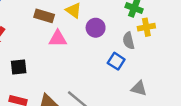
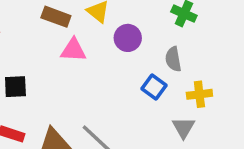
yellow cross: (146, 27) -> (199, 94), moved
gray triangle: (139, 88) -> (184, 128), turned 42

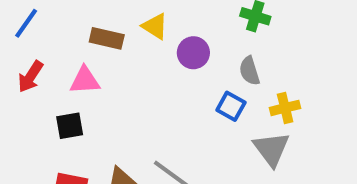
pink triangle: (73, 50) -> (85, 80), moved
gray triangle: (184, 128) -> (271, 149), size x1.4

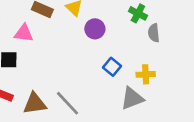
gray semicircle: (249, 71) -> (154, 33), moved
gray triangle: (271, 149) -> (132, 98), turned 35

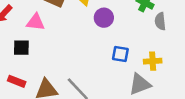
blue square: (112, 67) -> (120, 54), turned -30

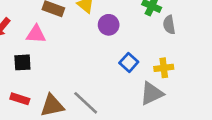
blue square: (120, 54) -> (129, 62), turned 36

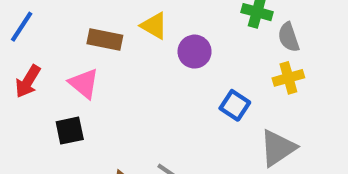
pink triangle: (36, 34) -> (84, 83), turned 45
yellow cross: (164, 68) -> (288, 78), moved

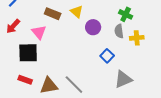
gray semicircle: (289, 37) -> (119, 31), moved
yellow cross: (288, 78) -> (137, 38), moved
black square: (70, 131) -> (28, 53), size x1.5

